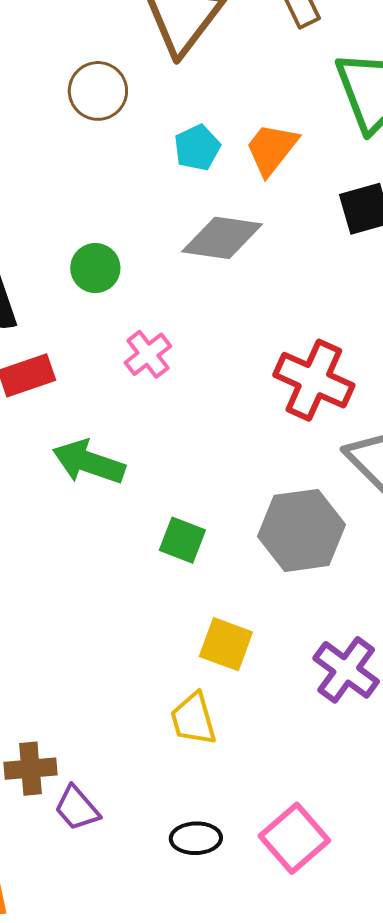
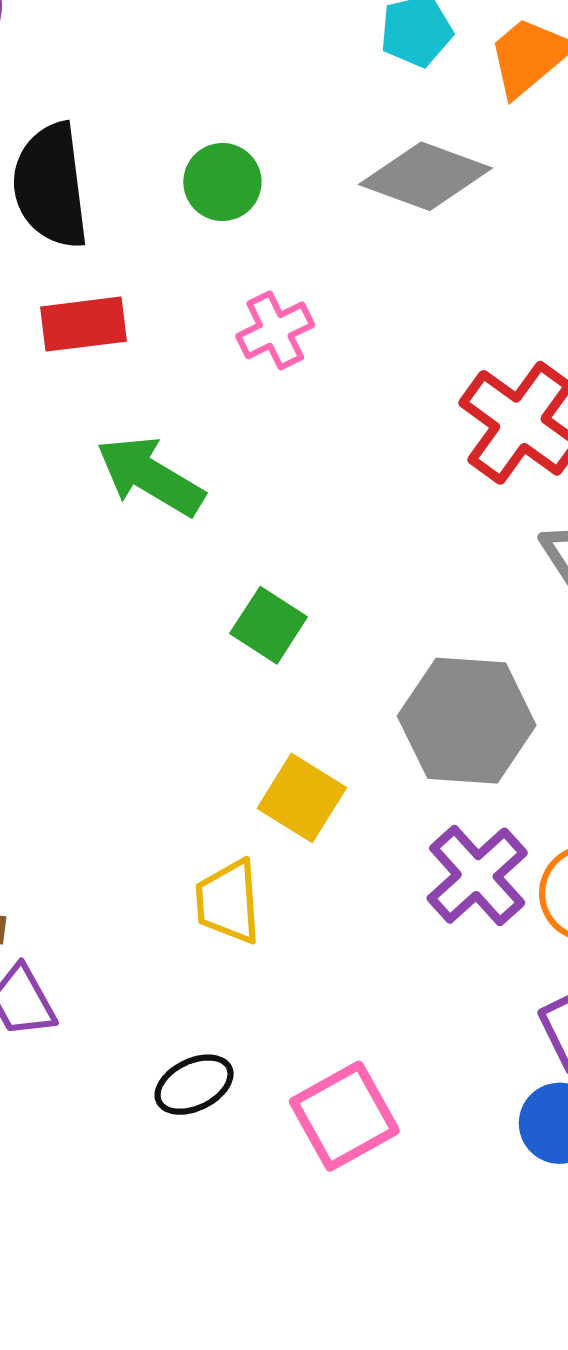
gray hexagon: (302, 530) -> (467, 721), moved
black ellipse: (196, 838) -> (194, 1085), turned -36

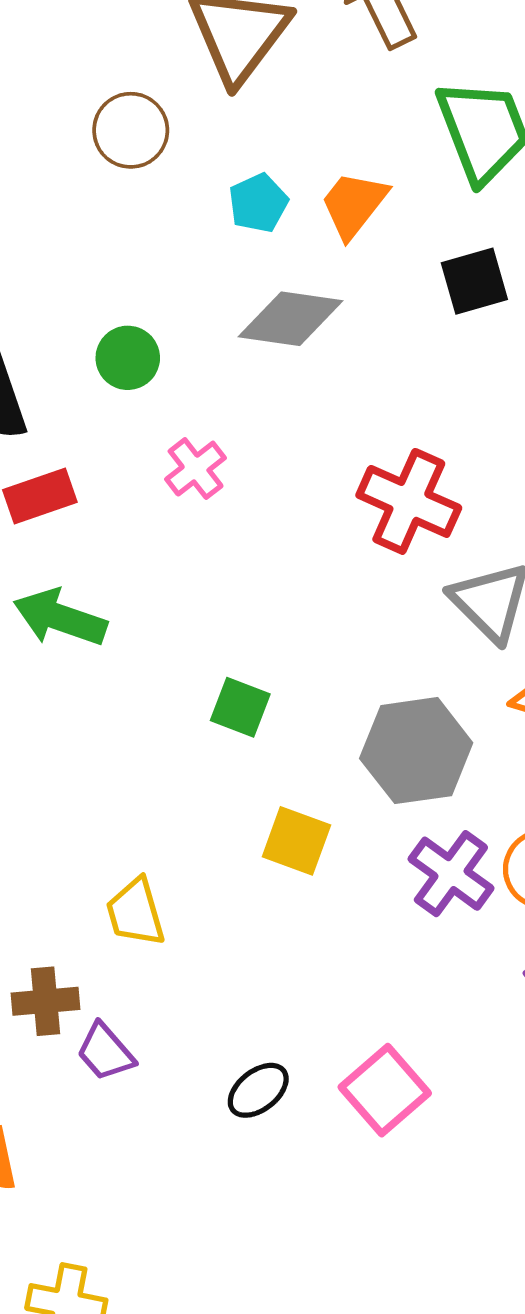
green arrow: (150, 476) -> (60, 618), moved
yellow trapezoid: (228, 902) -> (136, 912), moved

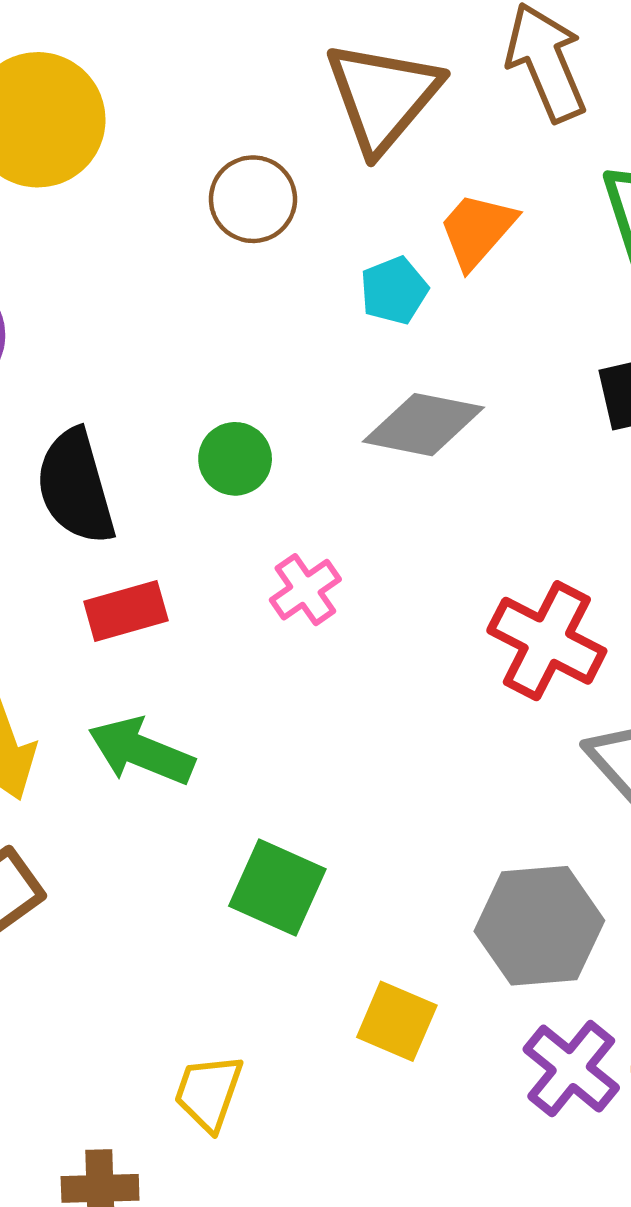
orange trapezoid: (354, 204) -> (477, 230), moved
green square: (240, 707) -> (277, 887), moved, size x1.4
yellow trapezoid: (136, 912) -> (209, 1093), turned 32

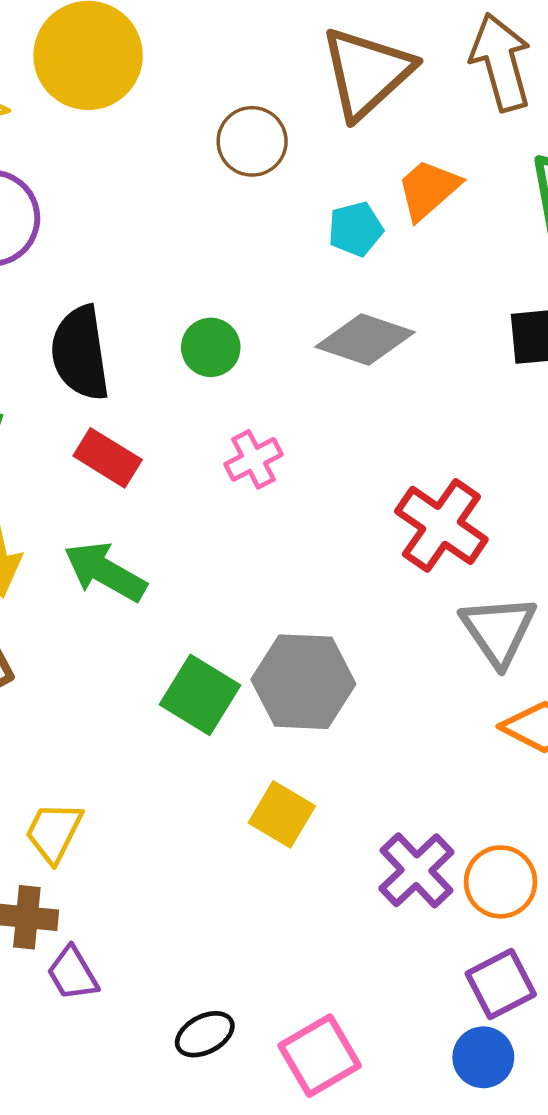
red rectangle: (126, 611) -> (108, 458), turned 40
gray hexagon: (539, 926) -> (303, 682), moved
yellow trapezoid: (209, 1093) -> (54, 832), moved

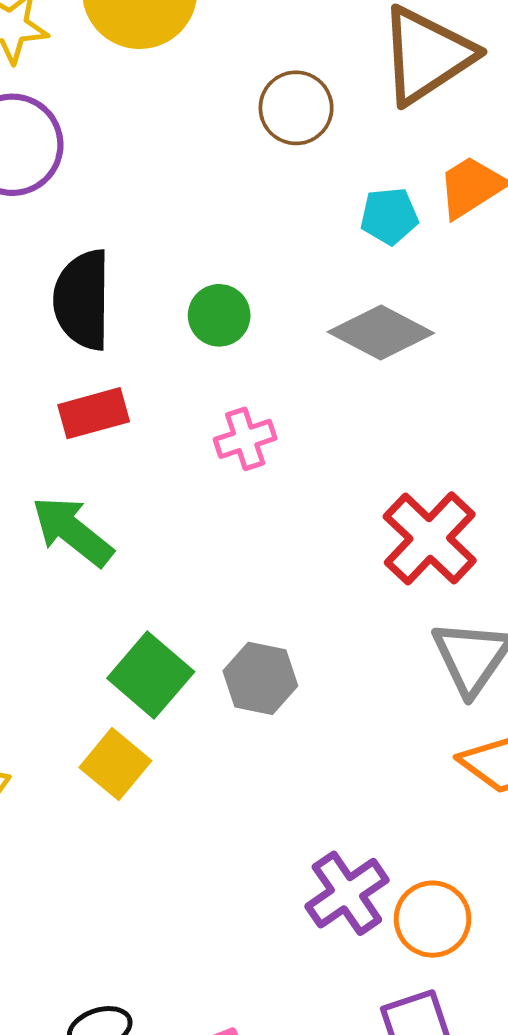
red rectangle: (108, 458) -> (94, 413), turned -56
gray hexagon: (303, 682) -> (260, 678), size x0.7
yellow square: (282, 814) -> (115, 764), moved

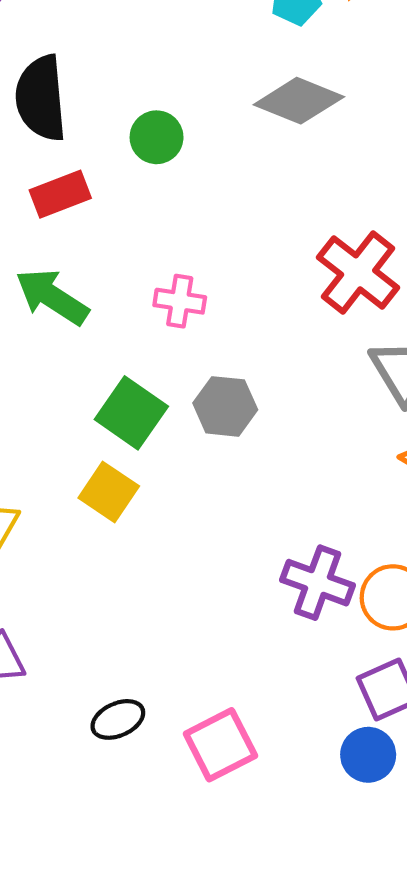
green circle: (219, 315) -> (157, 137), moved
pink cross: (245, 439) -> (180, 301), moved, turned 33
purple cross: (347, 893) -> (318, 583), turned -30

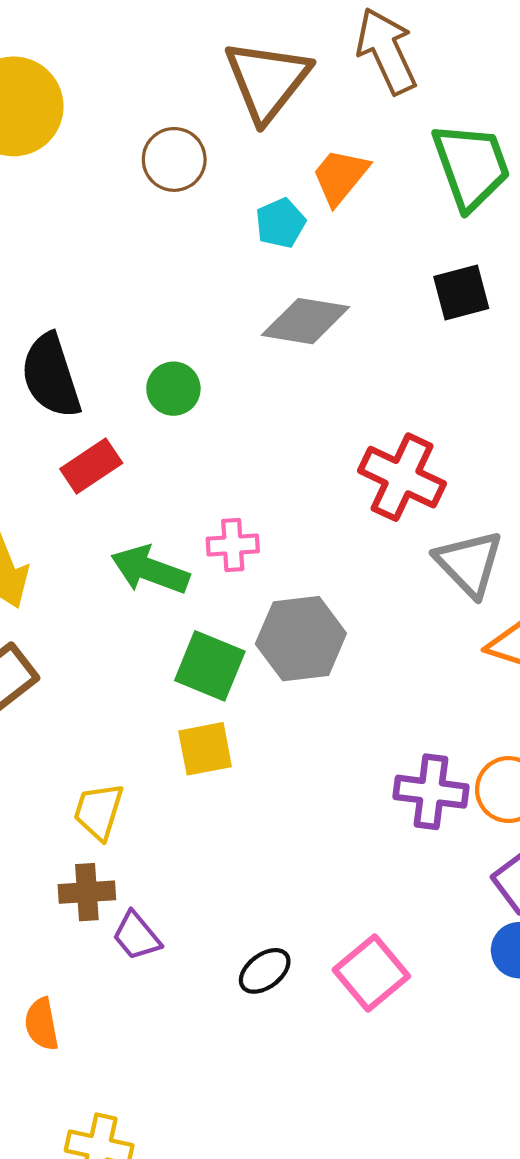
green arrow: (52, 297) -> (150, 570), moved
gray hexagon: (225, 406) -> (301, 639), size x1.4
yellow square: (109, 492) -> (205, 749), turned -32

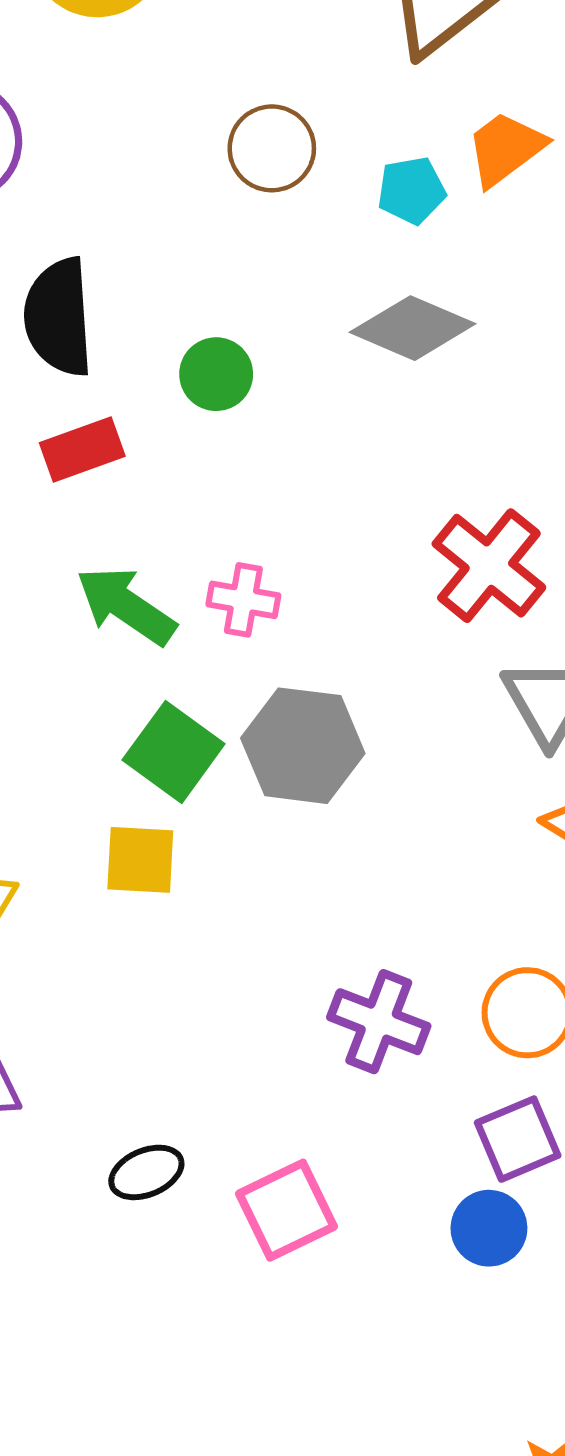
brown circle: (174, 159) -> (272, 148), moved
purple cross: (431, 792) -> (379, 1022), moved

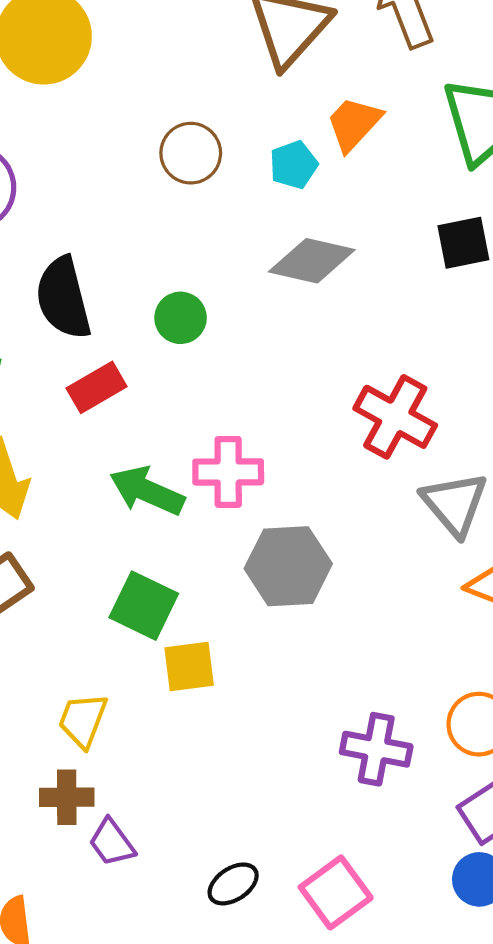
pink cross: (243, 600) -> (228, 472), size x1.4
green square: (174, 752) -> (144, 606), moved

